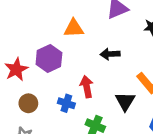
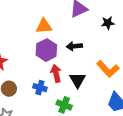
purple hexagon: (49, 58) -> (46, 50), moved
black triangle: (125, 101) -> (78, 80), moved

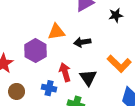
orange triangle: (44, 26) -> (56, 32), moved
purple hexagon: (46, 50) -> (35, 51), moved

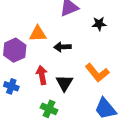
blue cross: (49, 88) -> (11, 86), moved

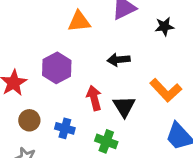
orange triangle: (38, 34) -> (79, 21), moved
blue cross: (11, 86) -> (65, 128), moved

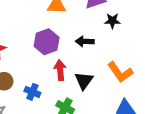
black star: (164, 26) -> (112, 21), moved
purple hexagon: (57, 68) -> (47, 42), moved

